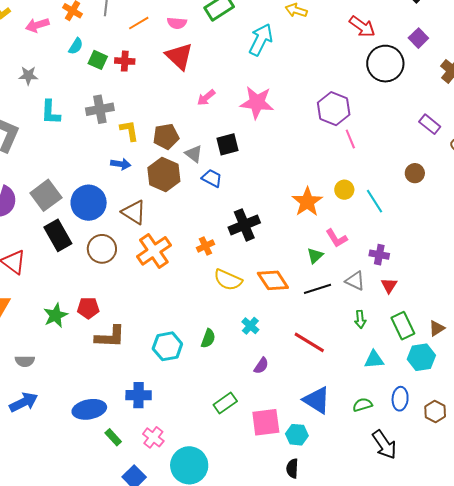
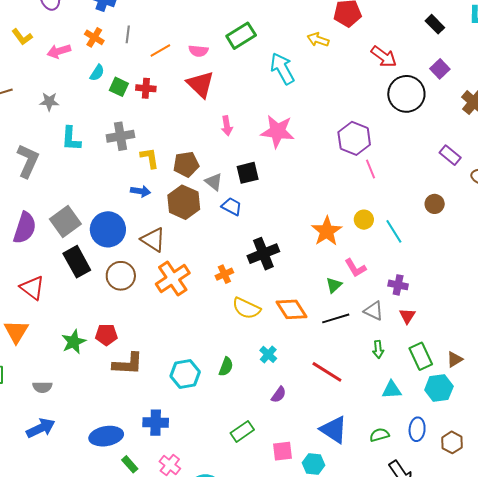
cyan arrow: (261, 40) -> (282, 69), turned -56
pink arrow: (206, 98) -> (227, 126), turned -60
pink square: (266, 422) -> (283, 451), size x0.7

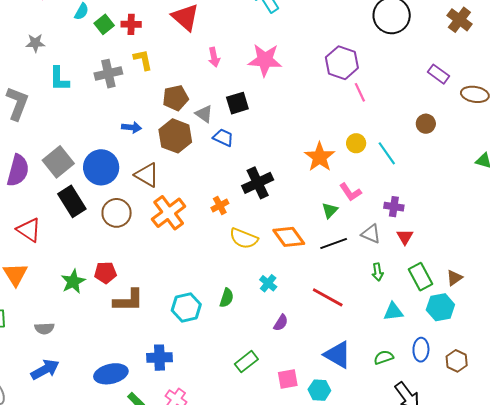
green square: (119, 87) -> (104, 24), turned 30
yellow L-shape: (150, 158) -> (143, 60), moved

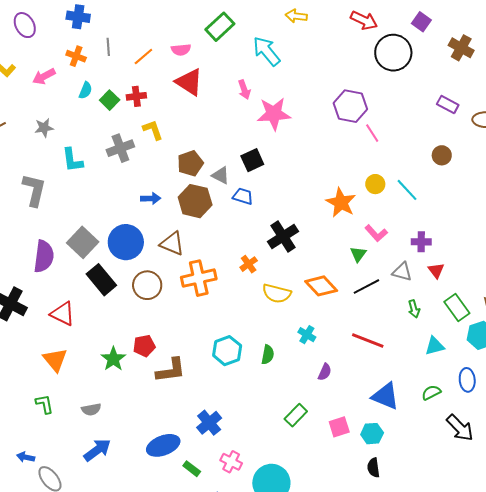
pink arrow: (214, 57) -> (244, 90), moved
orange cross: (169, 213) -> (199, 278), turned 32
cyan hexagon: (186, 307) -> (227, 351), moved
blue cross: (159, 358) -> (209, 423), turned -30

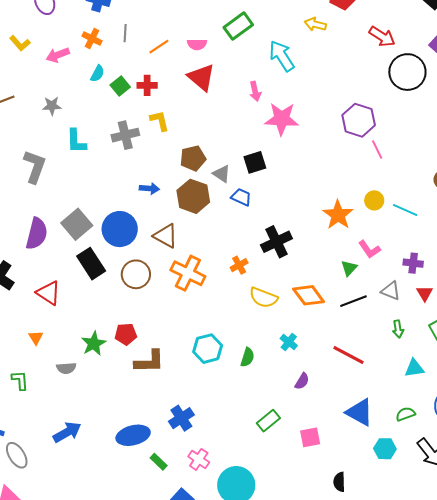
cyan line: (407, 190) -> (405, 210), turned -30
orange cross: (199, 278) -> (188, 273), turned 32
orange triangle: (55, 360) -> (36, 338), size x0.6
gray semicircle: (91, 409) -> (66, 368), moved
cyan hexagon: (372, 434) -> (385, 449), moved

